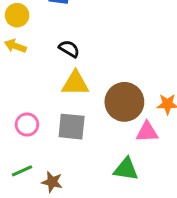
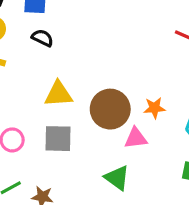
black semicircle: (69, 49) -> (43, 38), moved
green triangle: (126, 169) -> (117, 178), turned 32

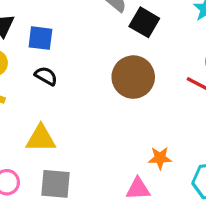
yellow triangle: (58, 94) -> (41, 139), moved
brown circle: (110, 109) -> (133, 77), moved

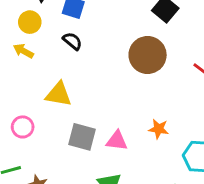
gray square: (56, 184) -> (82, 137), moved
pink triangle: (138, 189) -> (117, 141), moved

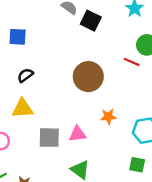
black semicircle: (72, 41) -> (25, 75), moved, turned -63
brown circle: (148, 55) -> (88, 77), moved

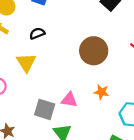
yellow triangle: (23, 108) -> (26, 63), turned 45
gray square: (49, 138) -> (45, 109), moved

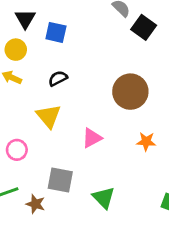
pink triangle: (69, 100) -> (92, 138), moved, turned -30
gray square: (45, 109) -> (60, 180), moved

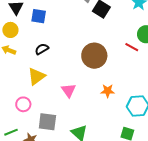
yellow triangle: (48, 116) -> (37, 76), turned 36
pink triangle: (92, 138) -> (68, 90), turned -35
pink circle: (17, 150) -> (23, 104), moved

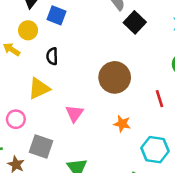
yellow circle: (10, 30) -> (28, 30), moved
red line: (132, 47) -> (160, 99), moved, turned 32
black semicircle: (42, 49) -> (52, 56), turned -72

